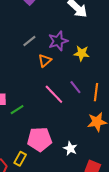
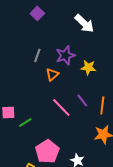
gray line: (29, 41) -> (37, 55), turned -32
pink pentagon: (40, 139) -> (47, 152), turned -30

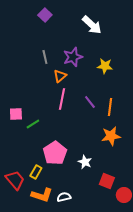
gray line: (37, 55) -> (45, 57), turned -32
yellow star: (88, 67) -> (105, 66), moved
pink line: (61, 107) -> (62, 99), moved, turned 55

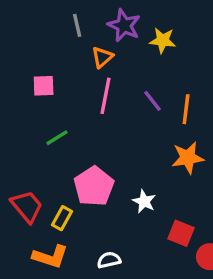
purple star: (73, 57) -> (124, 25), turned -30
yellow star: (105, 66) -> (163, 40), moved
pink square: (16, 114) -> (44, 86), moved
red trapezoid: (15, 180) -> (27, 206), moved
orange L-shape: (42, 195) -> (50, 257), moved

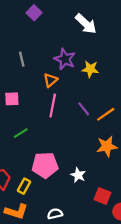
gray line: (77, 25) -> (22, 59), moved
orange line: (186, 109) -> (106, 114), turned 48
pink pentagon: (94, 186) -> (45, 165), turned 30

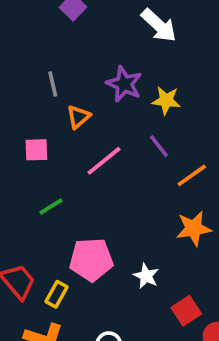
orange triangle: (51, 80) -> (78, 117), moved
pink line: (53, 106) -> (104, 161), turned 40
purple line: (84, 109) -> (159, 146), moved
red square: (102, 196) -> (186, 311), turned 35

